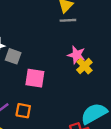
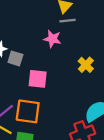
pink star: (77, 55) -> (52, 39), moved
orange square: (23, 111) -> (28, 111), size x1.6

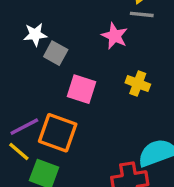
yellow cross: (86, 65) -> (138, 84), moved, turned -35

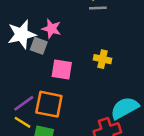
white star: (35, 34) -> (22, 34), size x1.6
pink star: (115, 36) -> (51, 29), moved

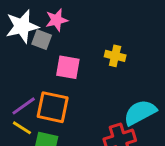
pink star: (51, 29) -> (57, 20), turned -30

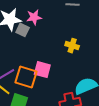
pink square: (68, 67) -> (42, 70), moved

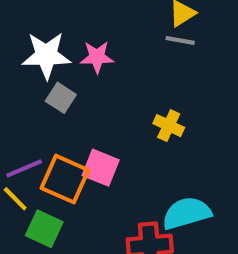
gray square: (23, 30) -> (61, 98), moved

